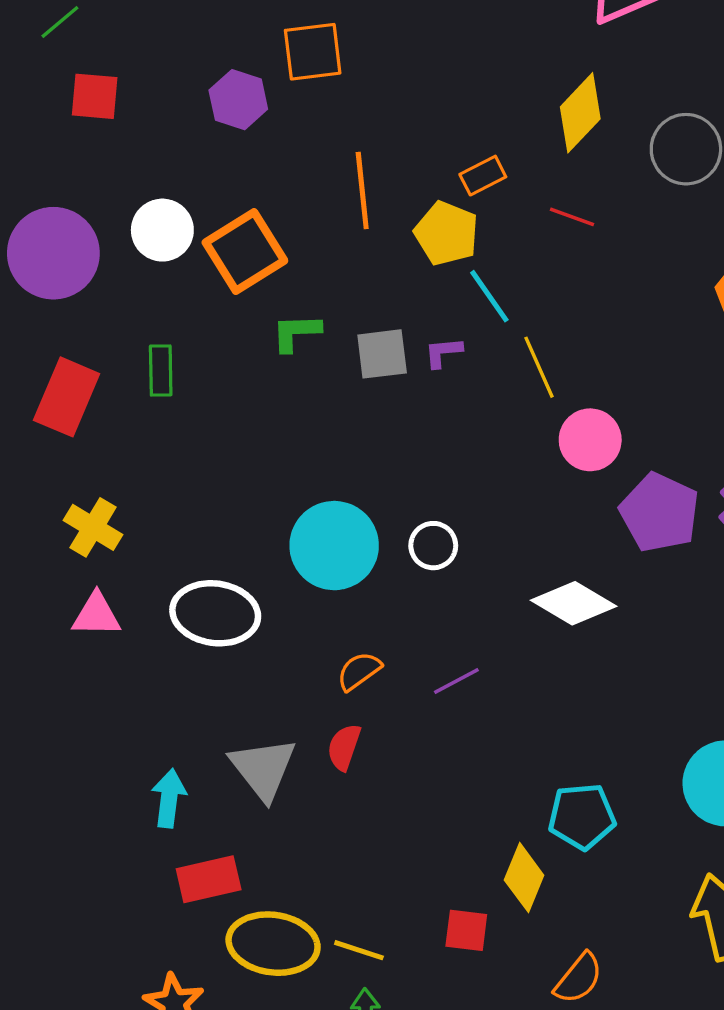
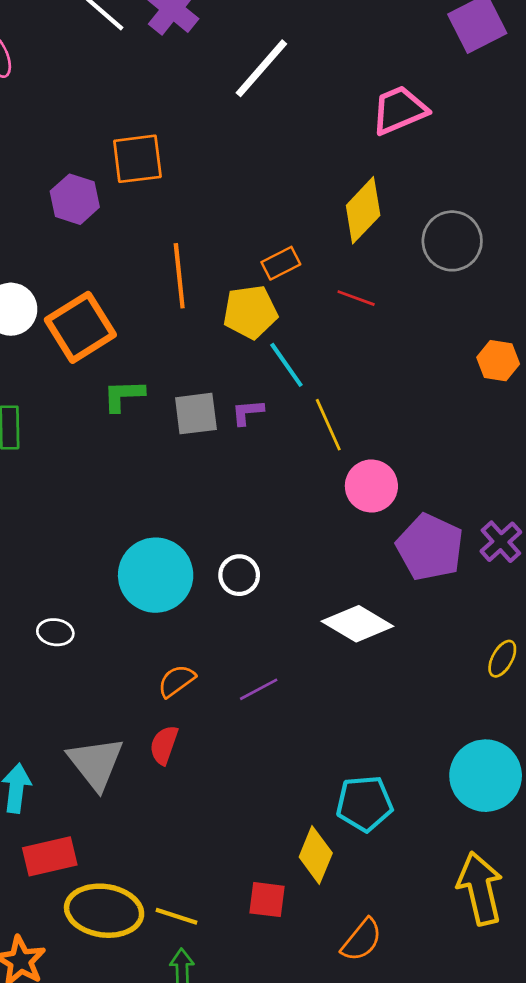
yellow pentagon: (446, 233) -> (250, 312), turned -30
white ellipse: (215, 613) -> (55, 632), size x0.5

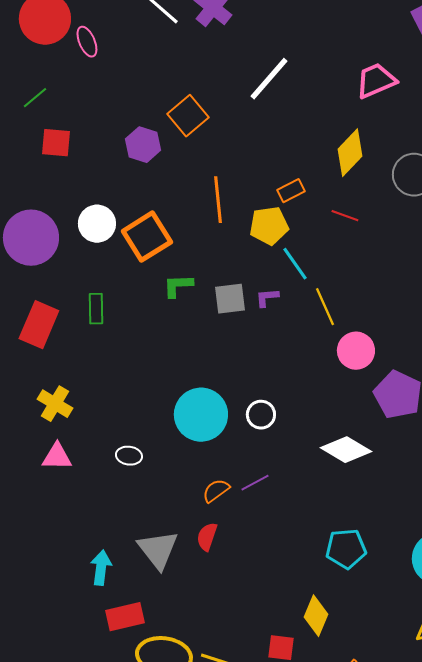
white line: (261, 68) -> (269, 79), moved
orange square: (137, 159) -> (188, 116), turned -33
purple line: (259, 689) -> (255, 483), moved
cyan pentagon: (364, 803) -> (346, 549), moved

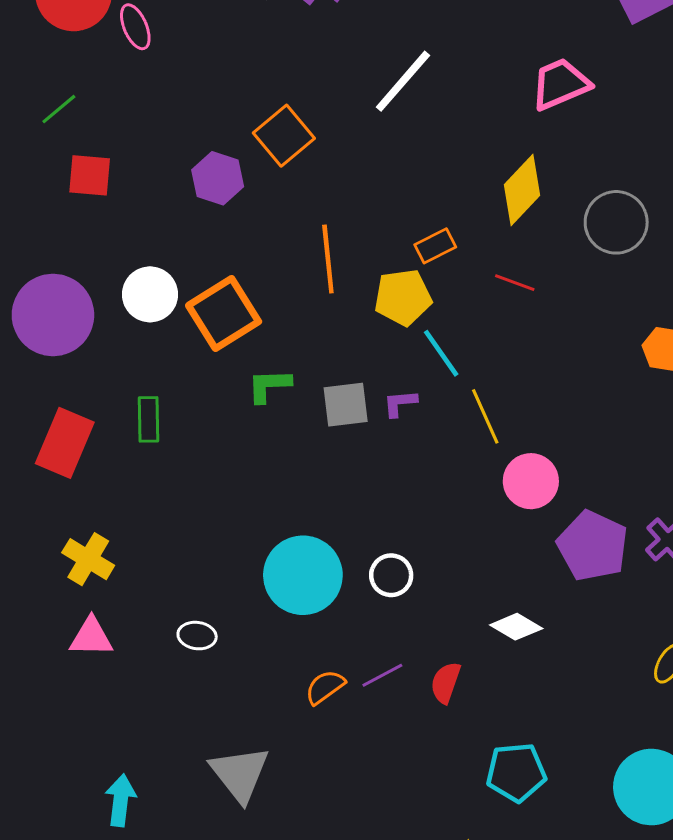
white diamond: (346, 450) -> (516, 627), size x0.7
red semicircle: (207, 537) -> (446, 683), moved
cyan arrow: (101, 568) -> (121, 800), moved

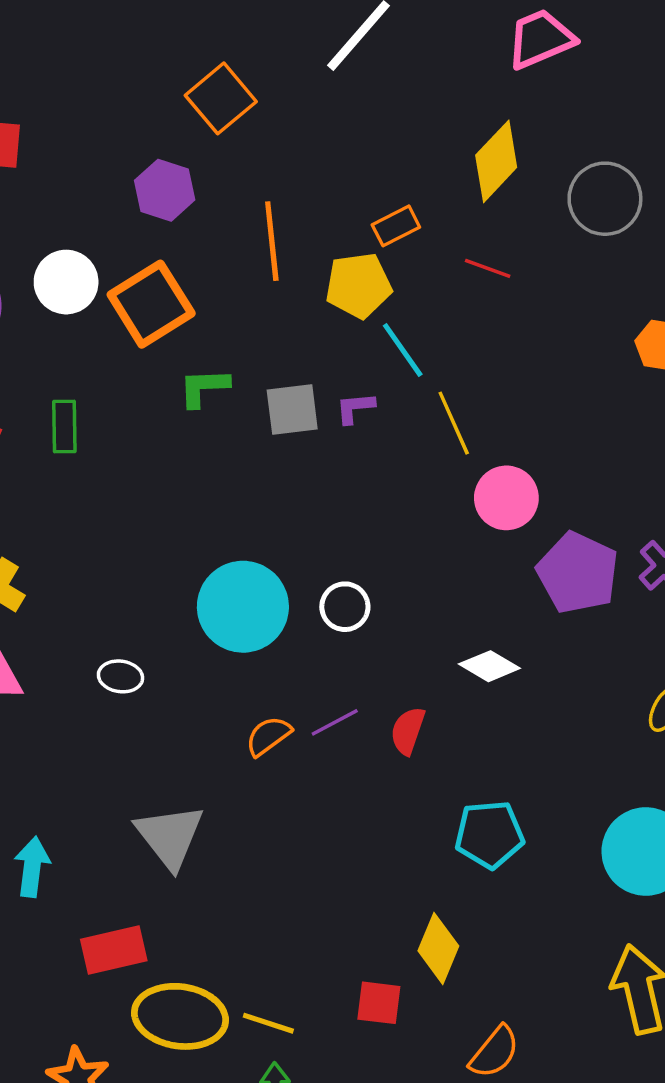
purple hexagon: (218, 178) -> (165, 190), moved

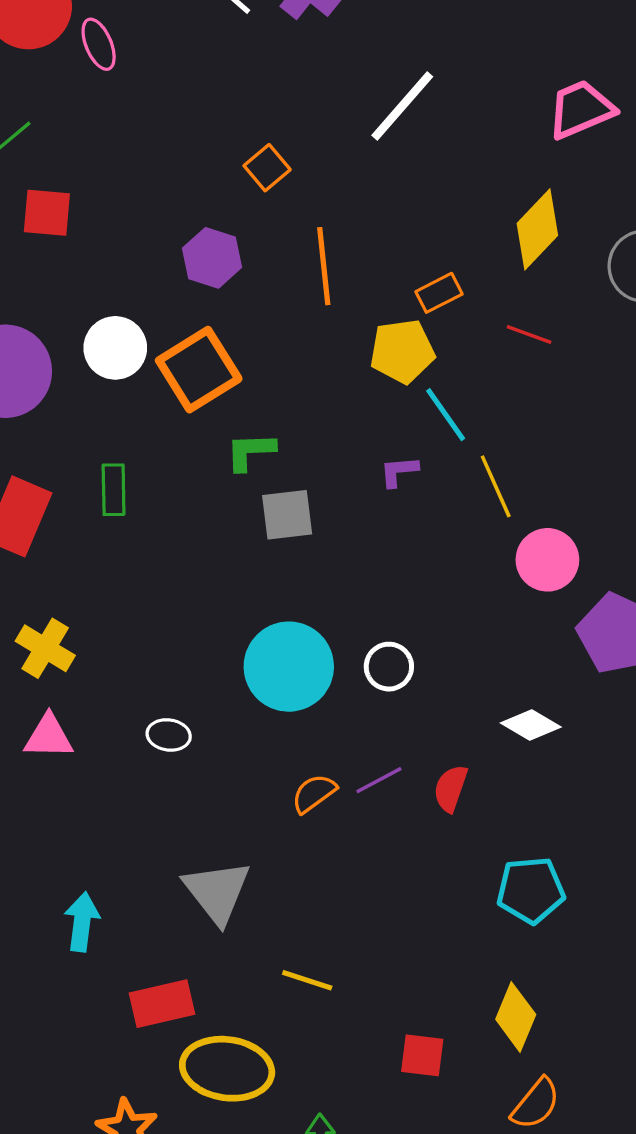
orange square: (221, 98) -> (267, 168), size x0.7
orange line: (272, 241) -> (324, 266), moved
gray square: (292, 410) -> (287, 515), moved
yellow diamond: (438, 948) -> (516, 1017), moved
yellow line: (268, 1023) -> (307, 980), moved

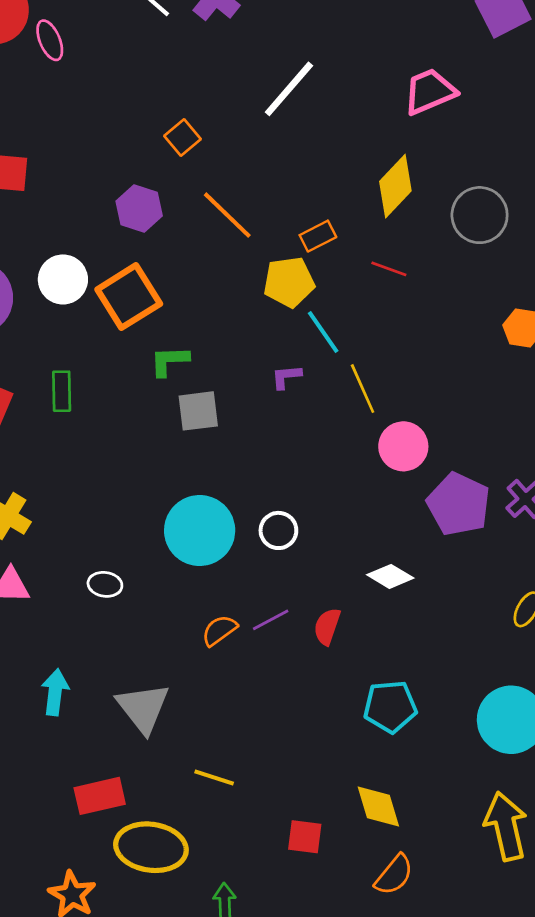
orange line: (324, 266) -> (227, 215), turned -40
cyan arrow: (82, 922) -> (55, 692), moved
yellow diamond: (516, 1017) -> (378, 806), turned -39

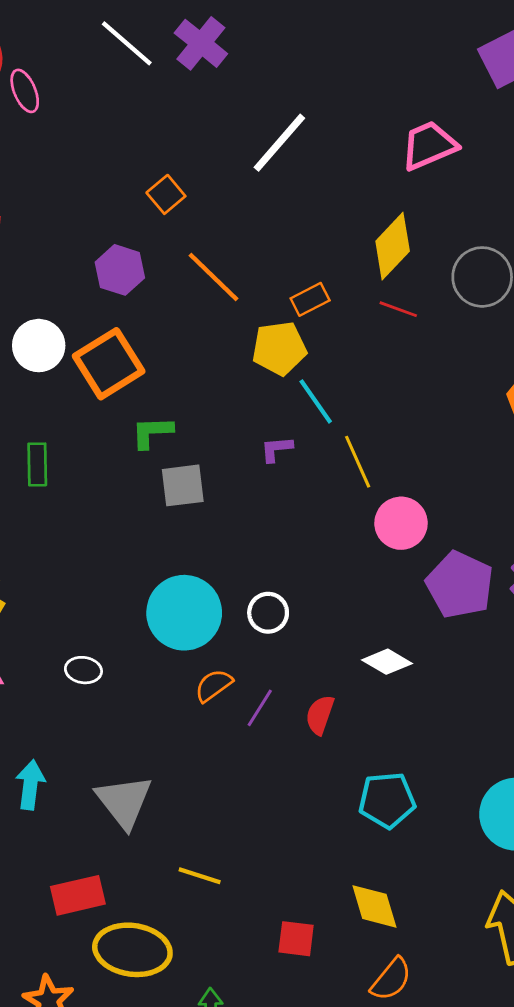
red line: (389, 269) -> (398, 309), moved
purple line: (271, 620) -> (260, 708), turned -30
orange semicircle: (219, 630) -> (214, 685), moved

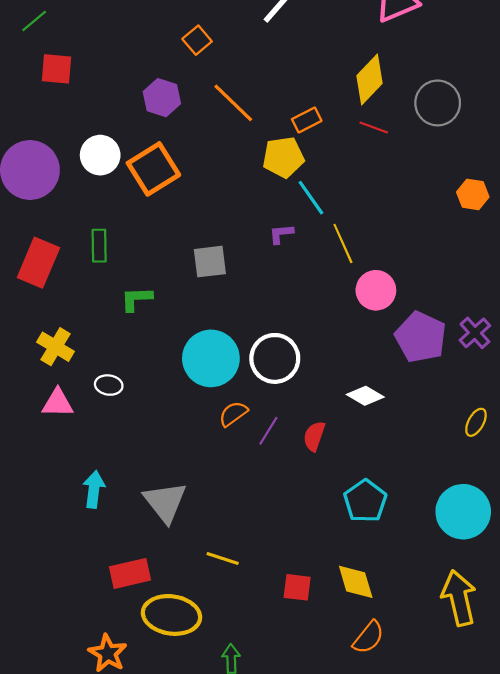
green L-shape: (152, 432) -> (136, 299), moved
white circle: (268, 613) -> (275, 358), size x1.6
white ellipse: (83, 670) -> (109, 385), moved
cyan pentagon: (387, 800) -> (365, 501), turned -30
red square: (296, 939) -> (297, 587), moved

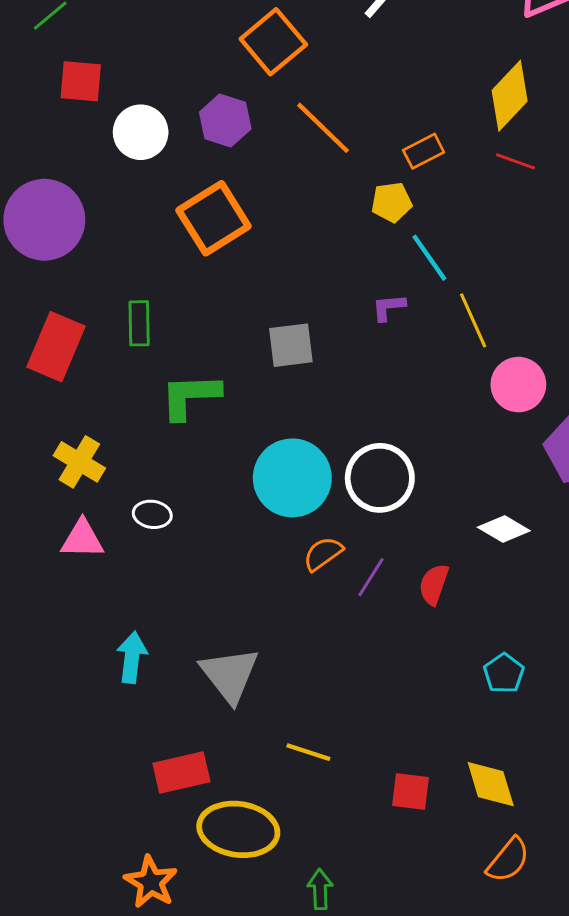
orange square: (197, 40) -> (273, 42), size x1.6
white circle: (100, 155) -> (141, 132), moved
yellow pentagon: (283, 157) -> (391, 202), size x0.7
green L-shape: (136, 299) -> (190, 396), size x1.4
cyan pentagon: (365, 501) -> (504, 673), size x0.7

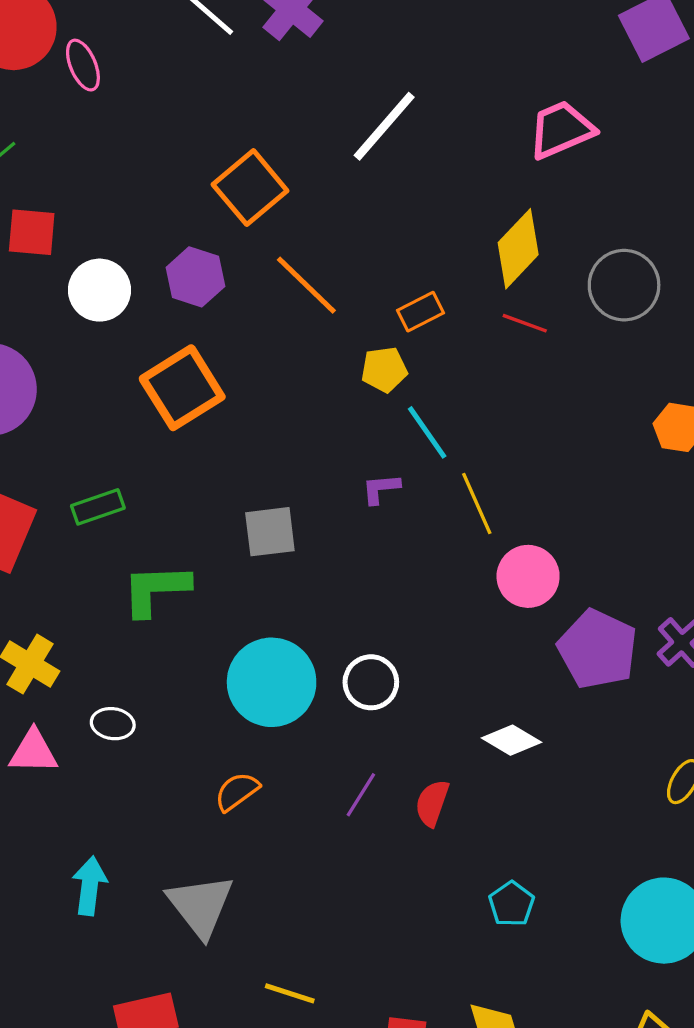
green rectangle: (139, 323) -> (98, 507), turned 72
white circle: (380, 478) -> (371, 682), size x0.7
orange semicircle: (323, 554) -> (237, 791), moved

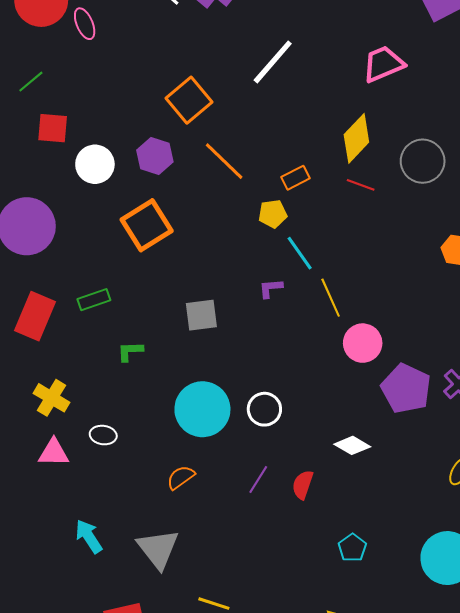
green L-shape: (156, 590) -> (130, 351), size x0.6
cyan arrow: (90, 886) -> (89, 536), turned -40

